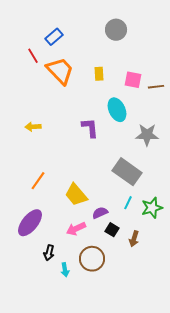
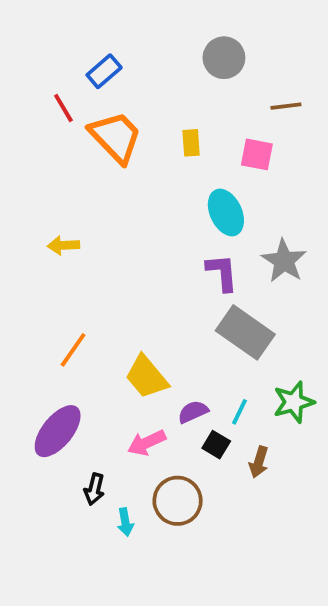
brown line: (156, 87) -> (286, 106), moved
purple L-shape: (90, 128) -> (222, 272), moved
gray star: (147, 135) -> (284, 261), turned 30
cyan line: (128, 203) -> (239, 412), moved

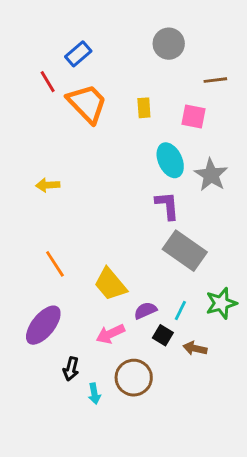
gray star: (284, 261) -> (211, 175), moved
orange line: (73, 350) -> (55, 264), turned -68
brown arrow: (259, 462) -> (195, 348), turned 85

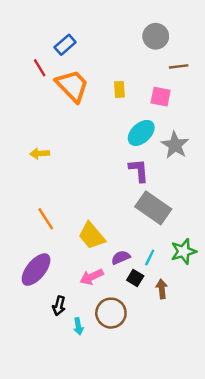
gray circle: (169, 44) -> (156, 36), moved
cyan ellipse: (170, 160) -> (141, 133), turned 72
brown arrow: (195, 348) -> (162, 289), turned 72

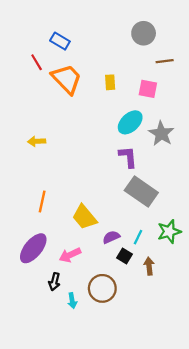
blue rectangle: (65, 45) -> (60, 41), turned 72
orange line: (46, 219) -> (42, 201), turned 45
pink arrow: (92, 277) -> (70, 255), moved

